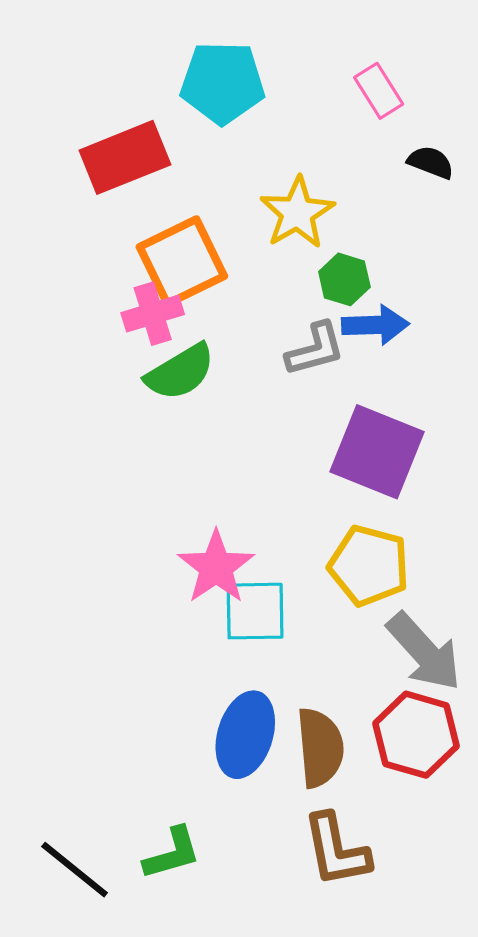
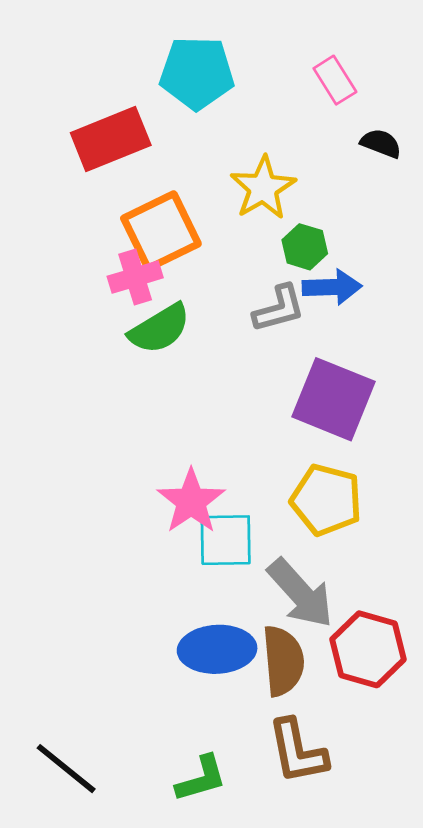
gray arrow: (424, 652) -> (300, 593), moved
blue ellipse: (245, 735) -> (217, 649), turned 70
green L-shape: (172, 853) -> (201, 779), moved

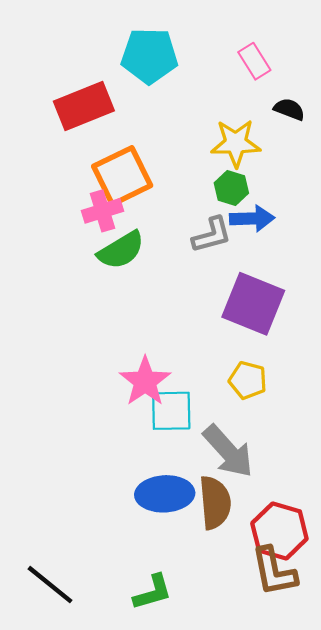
yellow star: (263, 188) -> (236, 143), moved, turned 30
yellow pentagon: (326, 500) -> (248, 380), size x0.7
red hexagon: (368, 649) -> (279, 531), moved
brown L-shape: (298, 751) -> (274, 571), moved

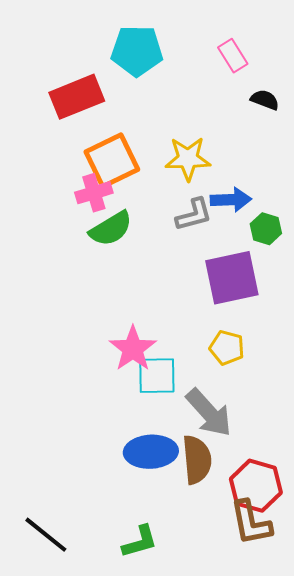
yellow star: (236, 143) -> (188, 159), moved
green hexagon: (231, 188) -> (266, 229), moved
purple square: (253, 304) -> (232, 278), turned -34

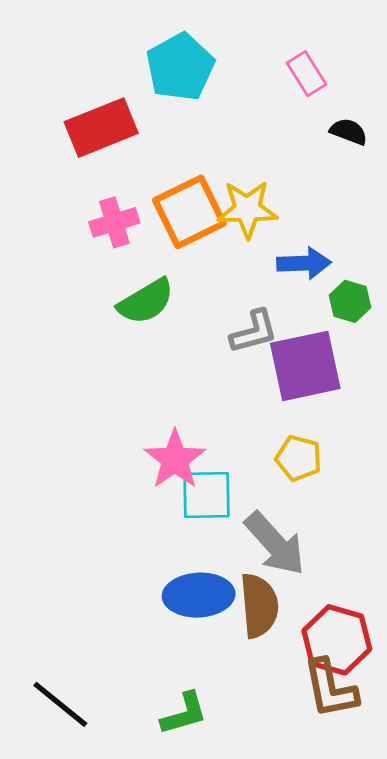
cyan pentagon: (137, 51) -> (180, 67), turned -30
orange square: (112, 161) -> (189, 212), moved
pink cross: (94, 193) -> (114, 222), moved
gray L-shape: (194, 215) -> (254, 332), moved

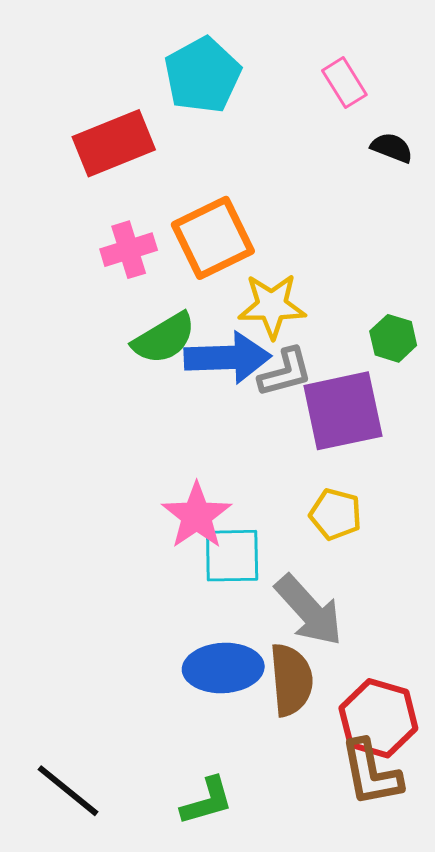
yellow star: (247, 209) -> (272, 306), moved
blue arrow: (304, 263) -> (228, 358), moved, size x1.4

